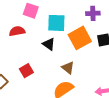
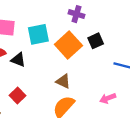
purple cross: (93, 13) -> (77, 14), turned 32
black triangle: (49, 44) -> (18, 60), moved

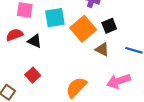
brown triangle: (63, 81) -> (102, 49), moved
pink arrow: (108, 98) -> (119, 81), size x1.5

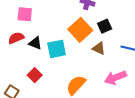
cyan square: (55, 18) -> (57, 49), moved

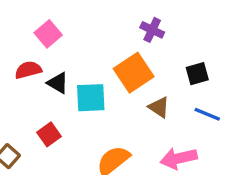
pink square: (25, 14) -> (48, 34), turned 35
black square: (105, 26) -> (197, 74), moved

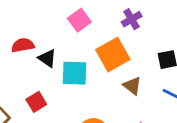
purple cross: (152, 30) -> (132, 19), turned 30
pink square: (48, 34) -> (79, 20), moved

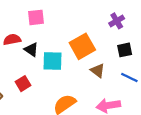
purple cross: (132, 19) -> (117, 21), moved
pink square: (79, 20) -> (36, 17), moved, turned 30

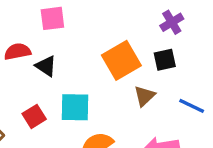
black square: (125, 50) -> (165, 60), moved
cyan square: (53, 61) -> (75, 107), moved
brown triangle: (98, 71) -> (144, 96), turned 40

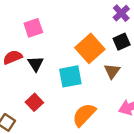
black triangle: (46, 66) -> (36, 64), turned 35
cyan square: (75, 107) -> (70, 76), moved

